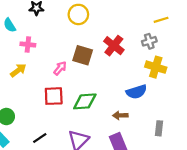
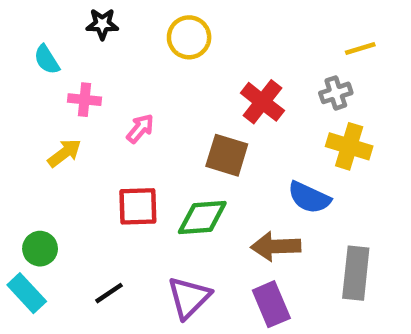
brown square: (83, 55) -> (227, 155), moved
pink arrow: (60, 68) -> (140, 129), moved
blue semicircle: (136, 92) -> (309, 197), turned 42
brown arrow: (120, 115) -> (276, 246), size x1.5
gray rectangle: (159, 128) -> (356, 273), size x1.6

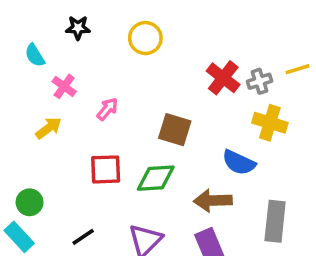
yellow line: (360, 48) -> (298, 69), moved
pink cross: (84, 100) -> (64, 86), turned 30
red cross: (262, 102) -> (223, 78), moved

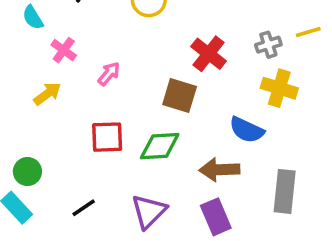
red cross: (223, 78) -> (209, 54), moved

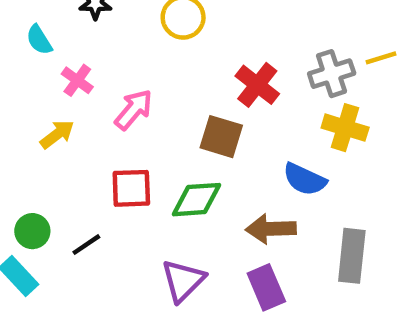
gray cross: (268, 45) -> (332, 74), size x1.4
pink arrow: (109, 74) -> (134, 110), size x1.4
black line: (84, 208) -> (86, 245), moved

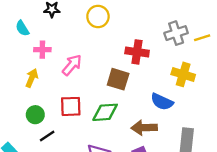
gray cross: (332, 74) -> (176, 33), moved
pink cross: (77, 80) -> (42, 50), turned -35
red cross: (257, 85) -> (137, 52), turned -30
yellow arrow: (57, 134) -> (32, 78), turned -30
green circle: (32, 231) -> (35, 115), moved

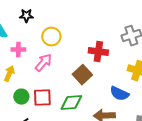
yellow circle: (98, 16) -> (51, 37), moved
brown square: (118, 79) -> (82, 75), turned 30
green circle: (35, 115) -> (21, 97), moved

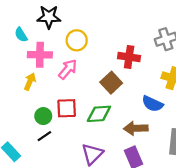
black star: (26, 16) -> (49, 17), size x1.5
pink cross: (18, 50) -> (40, 55), size x1.5
green circle: (21, 97) -> (43, 116), moved

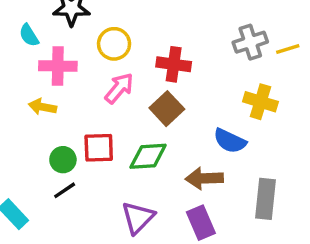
red cross: (129, 57) -> (174, 64), moved
pink arrow: (68, 69) -> (119, 88), moved
yellow arrow: (30, 82) -> (43, 107), turned -102

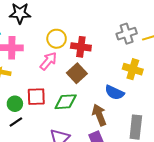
yellow circle: (114, 44) -> (57, 39), moved
brown arrow: (204, 178) -> (99, 115), turned 70

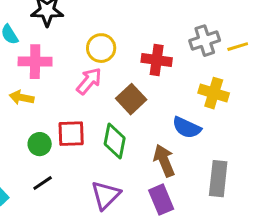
red cross: (81, 47) -> (157, 60), moved
green diamond: (66, 102) -> (115, 141), turned -75
black line: (16, 122) -> (43, 183), moved

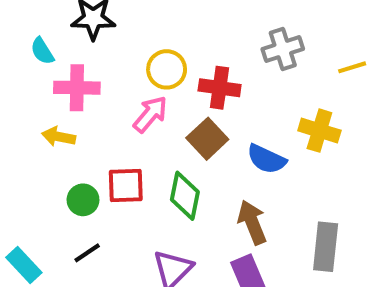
gray cross: (205, 41) -> (283, 49), moved
red cross: (157, 60) -> (220, 88), moved
blue semicircle: (187, 128) -> (266, 159), moved

